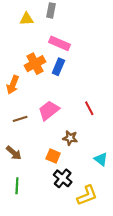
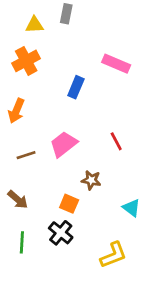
pink rectangle: (59, 43) -> (116, 64), moved
orange cross: (35, 64) -> (26, 61), moved
black cross: (63, 178) -> (61, 233), moved

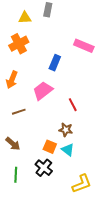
red line: (116, 141) -> (73, 105), moved
pink trapezoid: (63, 144) -> (43, 91), moved
cyan triangle: (131, 208) -> (68, 150), moved

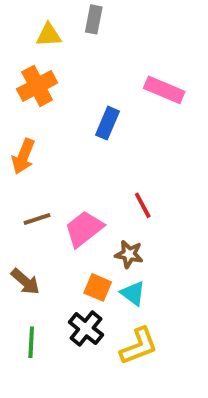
pink trapezoid: (43, 91) -> (84, 229), moved
yellow L-shape: (82, 184) -> (139, 346), moved

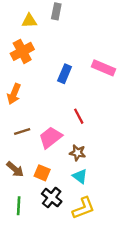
pink rectangle: (164, 90) -> (103, 68), moved
red line: (143, 205) -> (79, 116), moved
orange square: (98, 287) -> (42, 173), moved

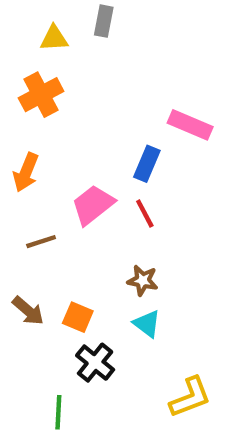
blue rectangle: (65, 74) -> (147, 164), moved
pink trapezoid: (50, 137) -> (93, 205), moved
green line: (19, 206) -> (58, 412), moved
yellow L-shape: (83, 208) -> (190, 397), moved

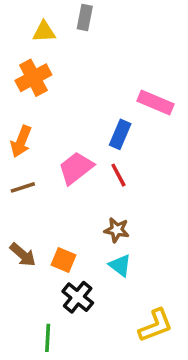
brown line: (41, 242) -> (23, 187), moved

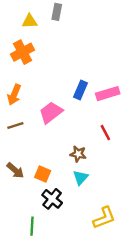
pink rectangle: (156, 103) -> (108, 94), moved, turned -40
red line: (118, 175) -> (105, 133), moved
cyan triangle: (120, 265) -> (80, 178), turned 35

